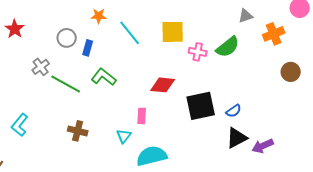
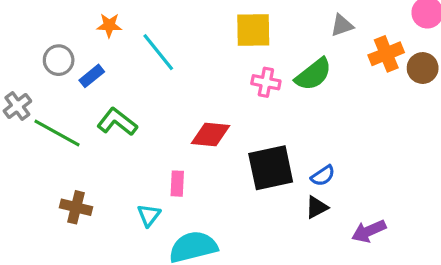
yellow square: (173, 32) -> (253, 30), moved
blue rectangle: (88, 48) -> (92, 76), turned 35
brown circle: (291, 72) -> (423, 68), moved
black triangle: (237, 138) -> (317, 207), moved, size x0.7

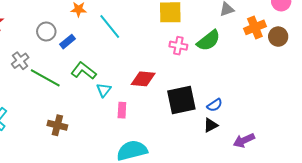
cyan triangle: (149, 215) -> (104, 90), moved

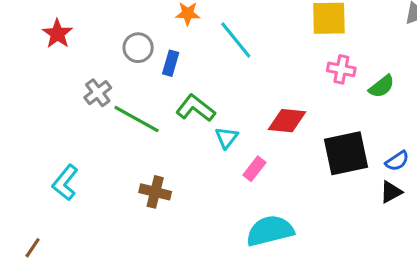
green semicircle: (209, 41) -> (382, 86), moved, size x0.7
blue rectangle: (67, 42) -> (171, 63), turned -35
pink rectangle: (122, 110) -> (254, 169), turned 35

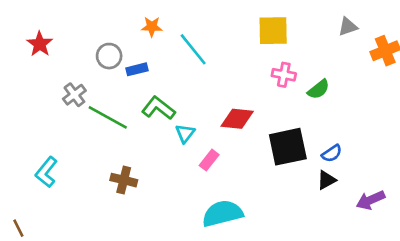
blue rectangle: (171, 63) -> (137, 69), turned 60
brown line: (33, 248) -> (18, 228), turned -60

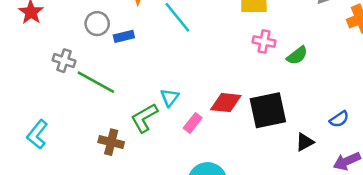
gray cross: (74, 95) -> (64, 61), turned -35
green L-shape: (158, 108) -> (144, 118), moved, turned -68
red diamond: (237, 119) -> (226, 103), moved
blue semicircle: (332, 153) -> (339, 119), moved

